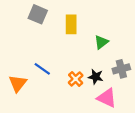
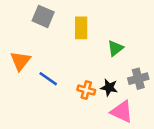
orange cross: (76, 79) -> (86, 90), turned -32
orange triangle: (18, 83) -> (20, 61), moved

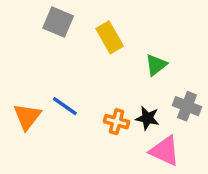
yellow rectangle: (81, 28) -> (110, 37), turned -30
orange triangle: (20, 61) -> (27, 116), moved
gray cross: (138, 79) -> (187, 106), turned 36

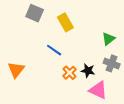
green triangle: (156, 65) -> (109, 39), moved
blue line: (65, 106) -> (54, 50), moved
orange cross: (117, 122) -> (69, 73), turned 32

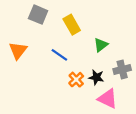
green triangle: (109, 39) -> (101, 45), moved
gray cross: (112, 63) -> (122, 70), turned -35
orange triangle: (16, 70) -> (18, 50), moved

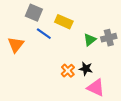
yellow rectangle: (72, 25) -> (64, 22), turned -36
blue line: (59, 55) -> (44, 34), moved
gray cross: (122, 70) -> (109, 38), moved

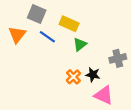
gray cross: (109, 38) -> (118, 58), moved
green triangle: (90, 40) -> (80, 44), moved
orange triangle: (16, 45) -> (17, 35), moved

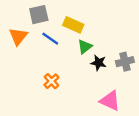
gray square: (37, 14) -> (39, 15), turned -36
black star: (93, 75) -> (99, 63), moved
orange cross: (73, 77) -> (51, 81), moved

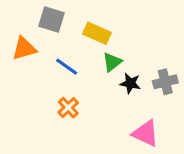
gray square: (39, 15) -> (51, 20), turned 30
orange triangle: (18, 36) -> (24, 48), turned 36
blue line: (50, 39) -> (67, 67), moved

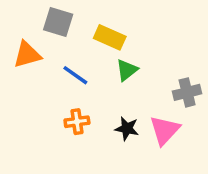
black star: (130, 83) -> (127, 129), moved
orange cross: (68, 108) -> (77, 122), turned 35
pink triangle: (146, 133) -> (165, 130), moved, turned 48

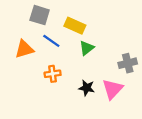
orange triangle: (27, 55) -> (24, 49), moved
blue line: (75, 75) -> (51, 41), moved
orange cross: (77, 122) -> (53, 74), moved

